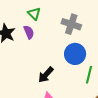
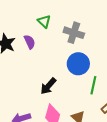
green triangle: (34, 14) -> (44, 21), moved

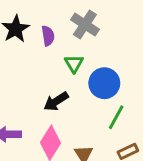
green triangle: (44, 21) -> (74, 64), moved
gray cross: (74, 33) -> (85, 24), moved

